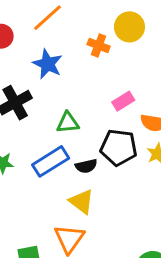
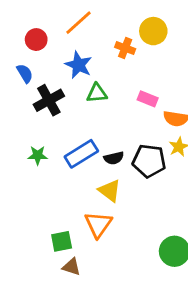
pink rectangle: (123, 101) -> (148, 99), turned 54
green triangle: (68, 123) -> (97, 93), moved
black pentagon: (119, 147) -> (149, 161), moved

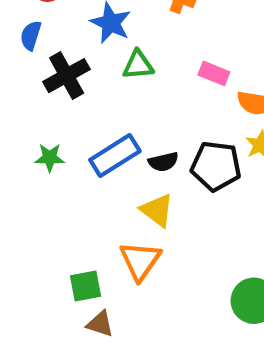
blue semicircle: (25, 73) -> (31, 36), turned -132

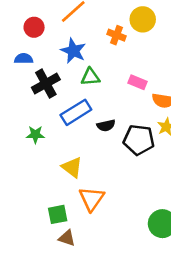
blue semicircle: (31, 36) -> (24, 59), turned 72
blue rectangle: (115, 156) -> (76, 112), moved
black semicircle: (163, 162) -> (106, 125), moved
yellow triangle: (157, 210) -> (72, 167), moved

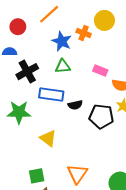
blue star: (73, 51) -> (62, 41), moved
blue rectangle: (76, 112) -> (51, 94), turned 40
green star: (35, 135) -> (19, 112), size x1.6
orange triangle: (92, 199) -> (77, 174), moved

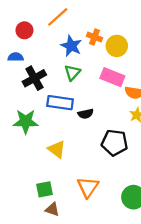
yellow circle: (104, 20) -> (117, 46), moved
green triangle: (63, 66) -> (72, 73), turned -42
pink rectangle: (100, 71) -> (112, 77), size x1.5
black pentagon: (101, 116) -> (115, 143), moved

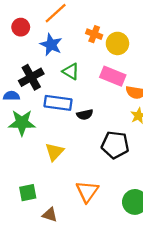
blue star: (71, 46) -> (51, 45), moved
blue semicircle: (16, 57) -> (11, 96), moved
green triangle: (72, 73) -> (71, 71), turned -42
yellow triangle: (57, 149) -> (55, 152), turned 36
green square: (44, 189) -> (28, 193), moved

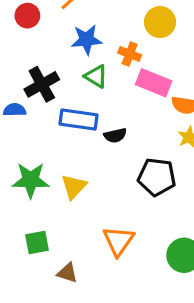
orange cross: (94, 34) -> (130, 54), moved
yellow circle: (117, 43) -> (160, 22), moved
blue star: (51, 45) -> (87, 40), moved, turned -30
green star: (22, 123) -> (31, 180), moved

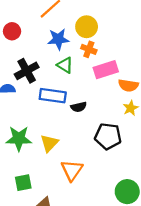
red circle: (27, 16) -> (12, 31), moved
yellow circle: (160, 22) -> (87, 27), moved
pink rectangle: (154, 83) -> (106, 70), turned -40
orange triangle: (118, 241) -> (72, 170), moved

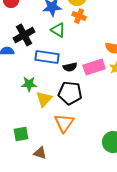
pink rectangle: (106, 70) -> (94, 67), moved
black pentagon: (108, 136) -> (70, 93), moved
green star: (19, 139) -> (29, 84), moved, size x0.7

